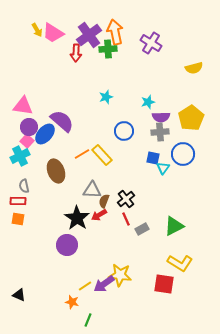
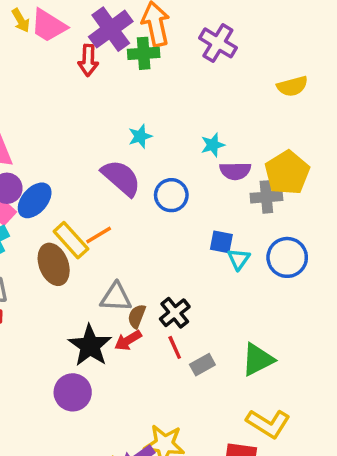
purple semicircle: (62, 121) -> (121, 178), moved
gray cross: (160, 132) -> (266, 197), moved
blue circle: (183, 154) -> (287, 257), moved
yellow rectangle: (102, 155) -> (71, 240), moved

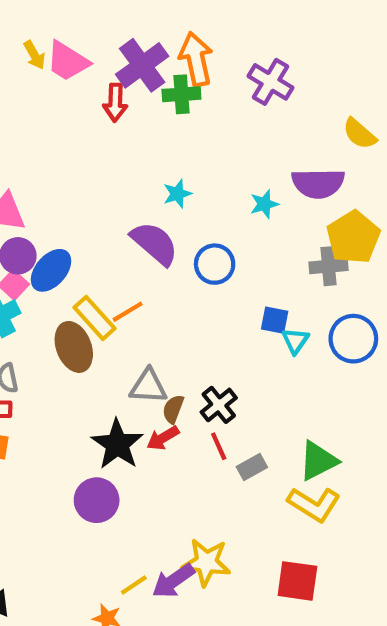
yellow semicircle: (292, 86) -> (360, 134), turned 56
purple semicircle: (235, 171) -> (318, 183), moved, size x1.4
yellow L-shape: (268, 424) -> (314, 504), moved

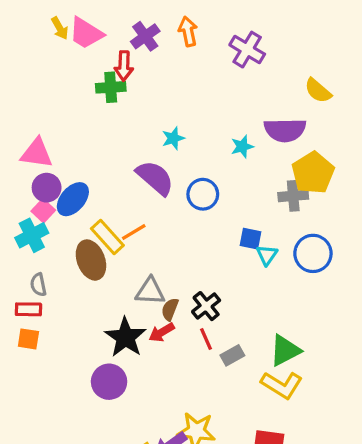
orange arrow: (196, 59) -> (188, 31), size x0.7
purple cross: (142, 65) -> (145, 36), size x0.7
green cross: (181, 94) -> (111, 87), moved

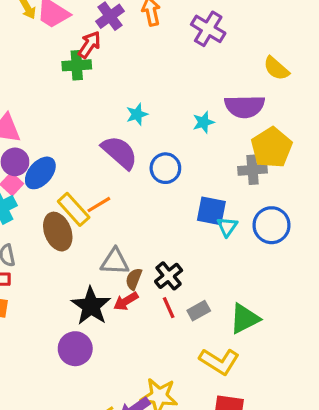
red arrow: (124, 66) -> (89, 45), turned -148
blue square: (250, 239) -> (211, 211), size x1.4
gray rectangle: (232, 355) -> (199, 311), moved
yellow L-shape: (282, 385) -> (219, 361), moved

